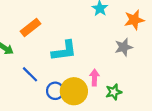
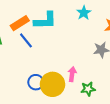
cyan L-shape: (64, 51) -> (45, 21), moved
blue line: (30, 74) -> (26, 40), moved

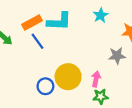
pink arrow: (72, 74) -> (96, 79), moved
yellow circle: (52, 84) -> (68, 77), moved

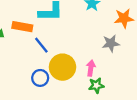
orange rectangle: (32, 23) -> (22, 27), moved, turned 42
blue line: (37, 41) -> (41, 45), moved

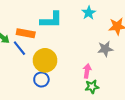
blue line: (41, 45) -> (19, 48), moved
yellow circle: (62, 67) -> (45, 60), moved

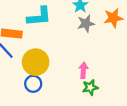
gray star: (105, 49) -> (86, 24), moved

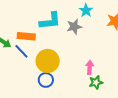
gray star: (86, 24) -> (74, 27), moved

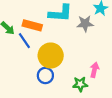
green star: (96, 82) -> (80, 84), moved

